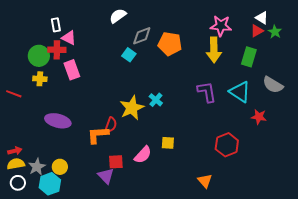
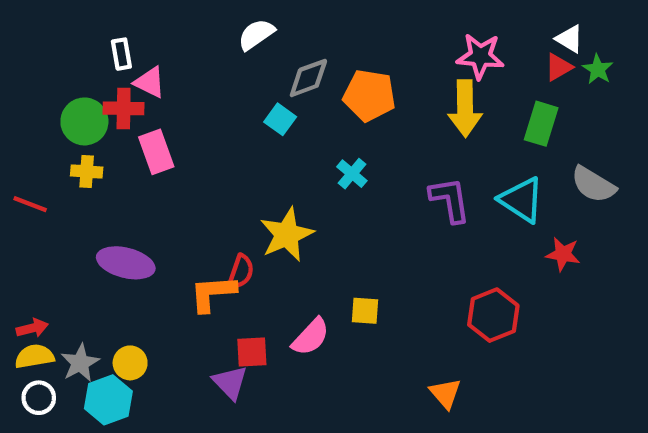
cyan cross: (156, 100) -> (352, 174), moved

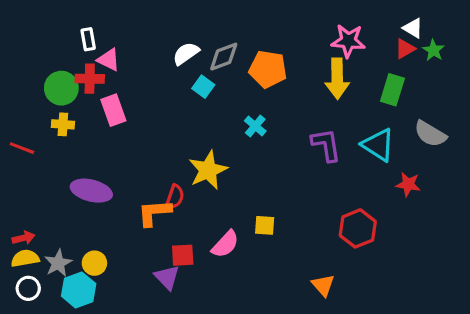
white semicircle: (256, 34) -> (186, 53), moved

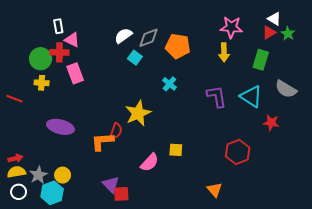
yellow arrow: (337, 79) -> (224, 52), size x0.7
red square: (183, 255) -> (121, 194), moved

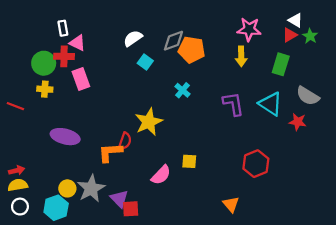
gray diamond: (149, 38) -> (173, 41), moved
red star: (271, 123) -> (298, 122), moved
gray star: (38, 175) -> (91, 188), moved, size x1.4

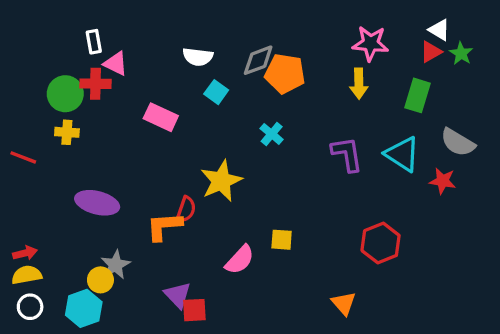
white semicircle: (133, 38) -> (198, 57), turned -138
pink rectangle: (81, 79) -> (161, 117), moved, turned -45
gray star: (91, 188) -> (116, 265), moved, size x0.7

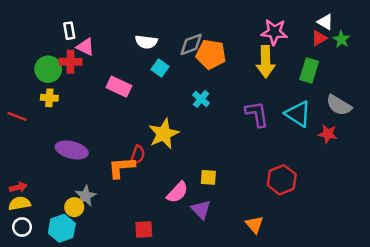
yellow arrow: (359, 84) -> (266, 62), size x1.4
purple triangle: (178, 295) -> (201, 210), moved

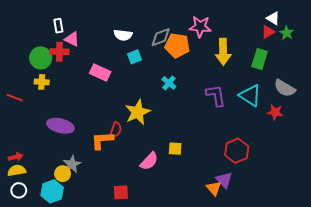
pink star: (274, 32) -> (200, 27), moved
cyan square: (160, 68) -> (134, 57), turned 32
purple triangle: (201, 210) -> (224, 180), moved

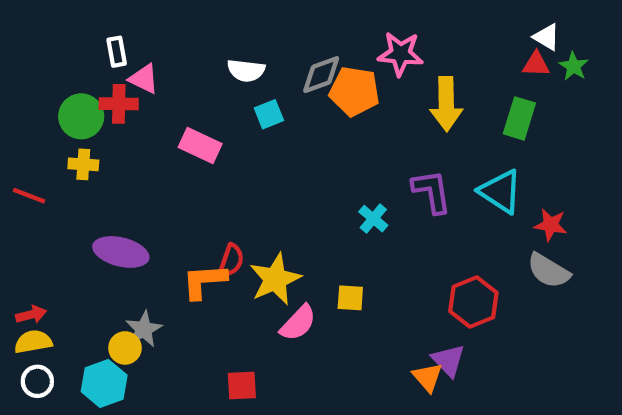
red triangle: (268, 32) -> (536, 64), turned 32
cyan cross: (169, 83) -> (373, 219), moved
gray semicircle: (285, 88) -> (549, 271), moved
yellow star: (138, 112) -> (275, 279), moved

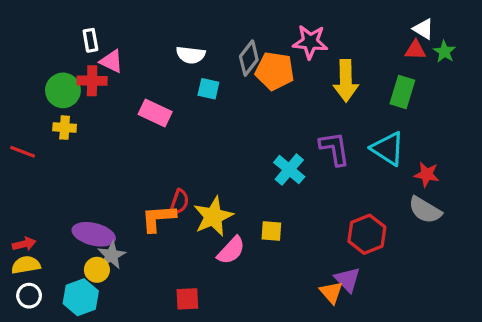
gray diamond: (321, 75) -> (249, 58), turned -32
cyan square: (269, 114) -> (208, 89), turned 35
cyan cross: (373, 219) -> (289, 170), size x1.4
purple ellipse: (121, 252) -> (94, 234), moved

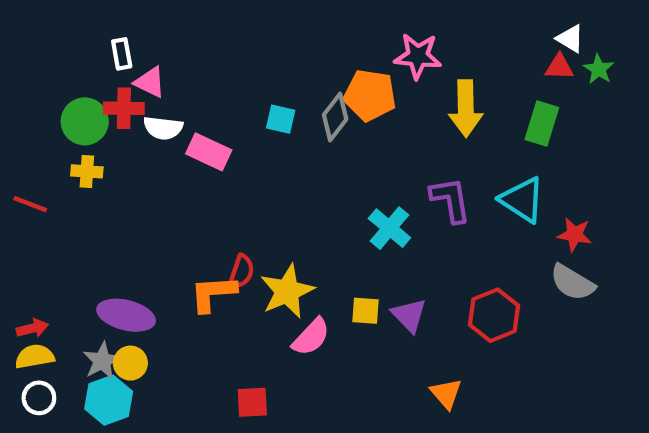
white semicircle: (191, 55) -> (163, 128), moved
gray diamond: (249, 58) -> (335, 117), moved
gray star: (111, 255) -> (102, 361), moved
purple triangle: (347, 279) -> (409, 315), moved

